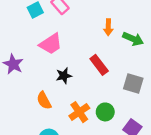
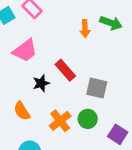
green arrow: (133, 39) -> (111, 23), moved
red rectangle: (99, 65) -> (65, 70), moved
gray square: (133, 84) -> (97, 88), moved

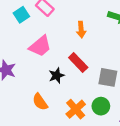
orange arrow: (85, 29) -> (81, 30), moved

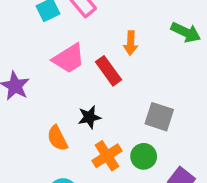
red rectangle: (78, 62) -> (108, 71), moved
black star: (57, 76) -> (89, 117), moved

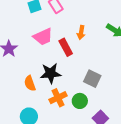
black star: (89, 117) -> (51, 73), size x1.5

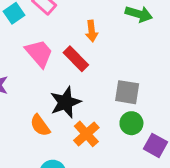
pink trapezoid: (43, 37) -> (39, 53), turned -90
green circle: (80, 101) -> (131, 123), moved

